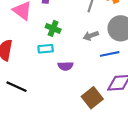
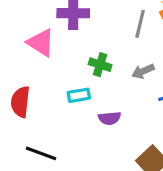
green cross: (53, 28) -> (100, 65), moved

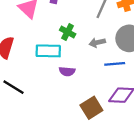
cyan rectangle: (79, 95) -> (48, 51), size x1.5

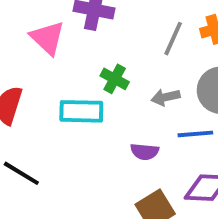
purple semicircle: (67, 71) -> (145, 152), moved

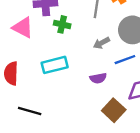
green cross: (115, 79) -> (62, 24), moved

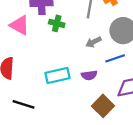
cyan rectangle: (55, 65) -> (58, 76), moved

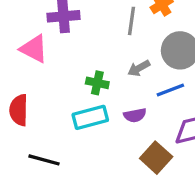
green cross: (57, 23) -> (97, 83), moved

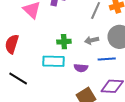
green cross: (97, 83) -> (64, 42), turned -32

